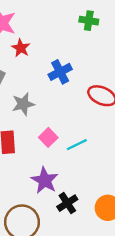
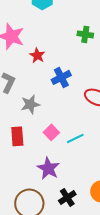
red star: (21, 48) -> (37, 55), moved
black cross: (67, 203) -> (67, 197), moved

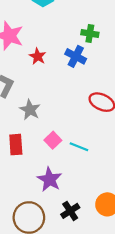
blue cross: (61, 77) -> (76, 56), moved, turned -36
gray star: (30, 104) -> (30, 110), turned -30
cyan line: (75, 138) -> (79, 147), turned 48

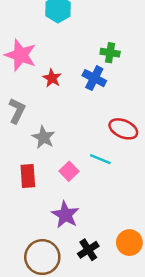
cyan line: (79, 147) -> (100, 159), moved

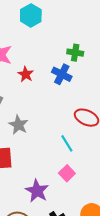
cyan line: (100, 159) -> (67, 143), turned 36
pink square: (69, 171) -> (67, 173), moved

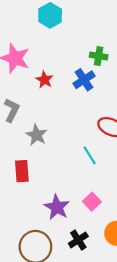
blue cross: (62, 74) -> (84, 80), turned 30
pink square: (67, 173) -> (92, 202), moved

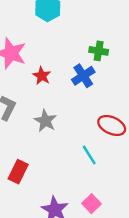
gray star: (37, 135) -> (45, 121), moved
red rectangle: (22, 171) -> (18, 172), turned 30

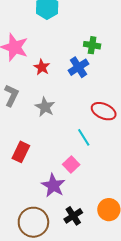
pink square: (92, 204) -> (71, 165), moved

